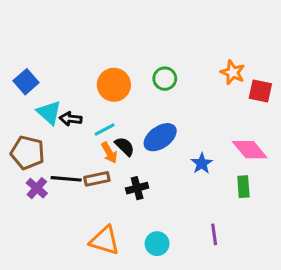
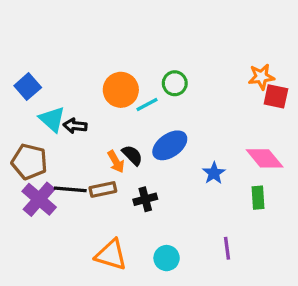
orange star: (233, 72) -> (261, 77), moved, turned -30
cyan line: (105, 129) -> (147, 104), moved
purple cross: (37, 188) -> (39, 199), size x1.5

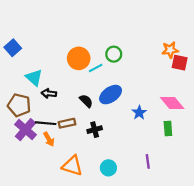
blue square: (28, 87) -> (13, 48), moved
black arrow: (75, 126) -> (49, 93), moved
orange arrow: (116, 162) -> (49, 139), moved

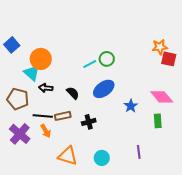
green circle: (114, 54) -> (107, 59), moved
orange circle: (79, 58) -> (41, 59), moved
black semicircle: (86, 101) -> (73, 93), moved
purple cross: (26, 130) -> (20, 134), moved

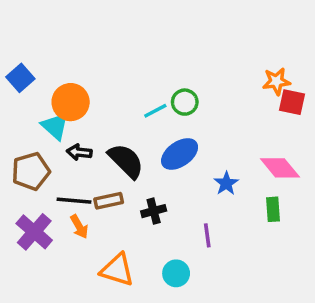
black semicircle: (73, 93) -> (126, 161), size x1.6
brown pentagon: (18, 99) -> (31, 171), turned -30
purple line: (139, 152) -> (207, 235), moved

